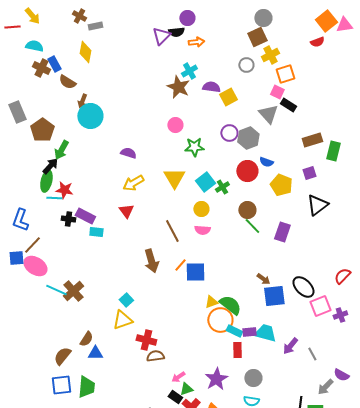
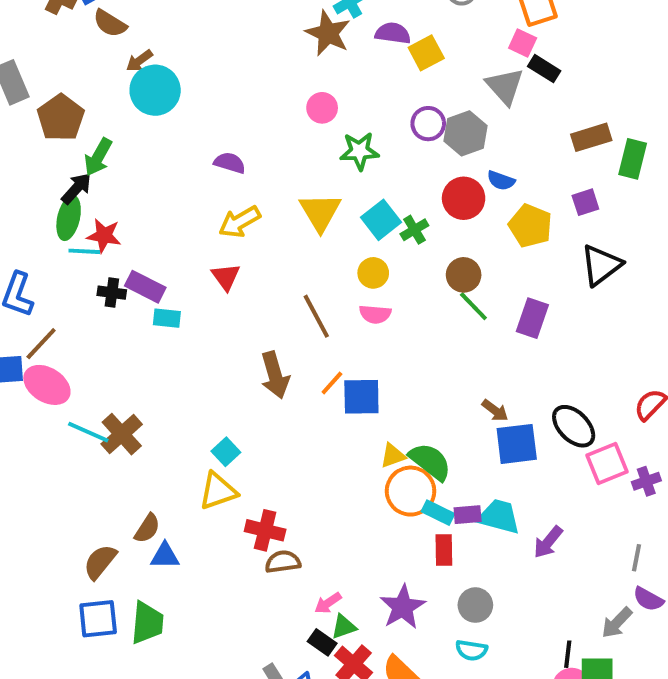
brown arrow: (82, 101) -> (139, 61), turned 32
gray line: (312, 354) -> (637, 558), moved, turned 40

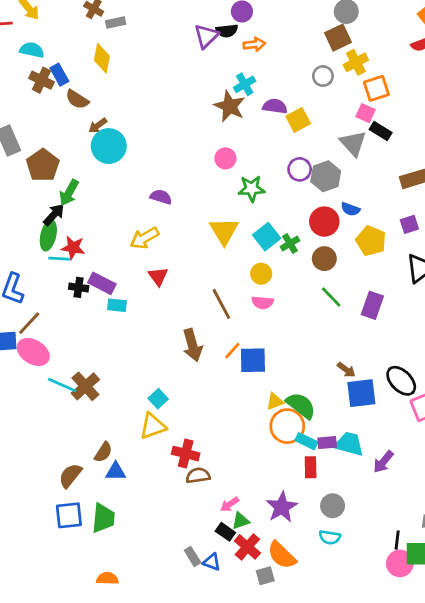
yellow arrow: (240, 222) -> (144, 238), moved
brown circle: (464, 275) -> (324, 259), moved

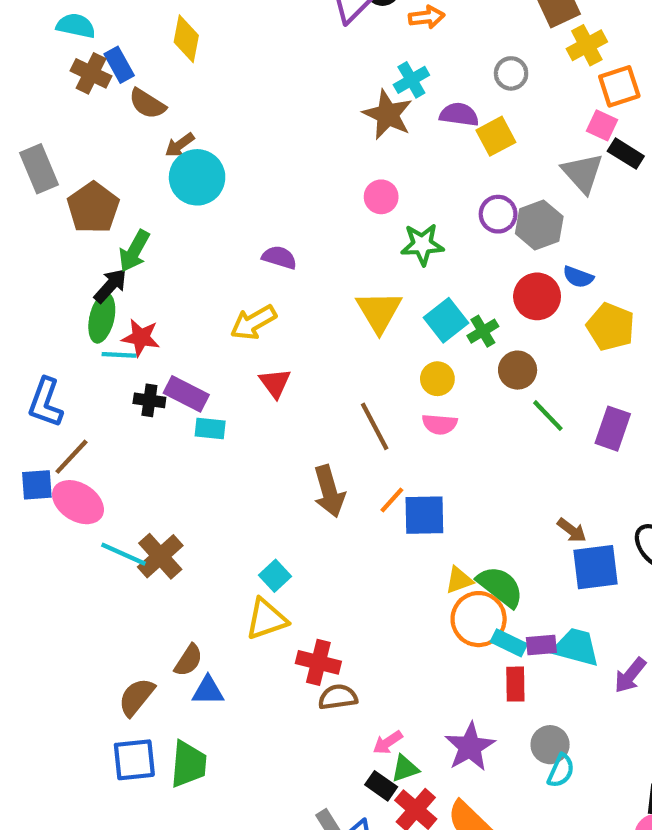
gray circle: (323, 76) -> (511, 73), moved
brown circle: (324, 259) -> (518, 370), moved
cyan semicircle: (330, 537) -> (561, 771), moved, turned -75

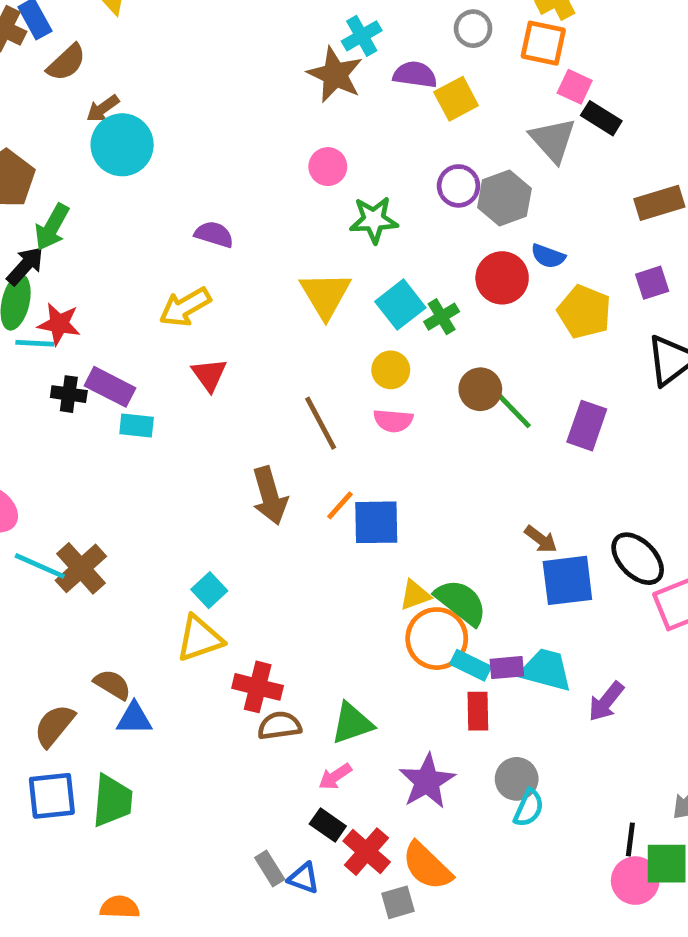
orange square: (619, 86) -> (543, 43), moved, turned 30
brown semicircle: (147, 104) -> (66, 62), turned -75
brown circle: (518, 370) -> (480, 389), moved
brown semicircle: (188, 660) -> (112, 685), turned -92
green triangle: (405, 768) -> (352, 723), moved, size x1.4

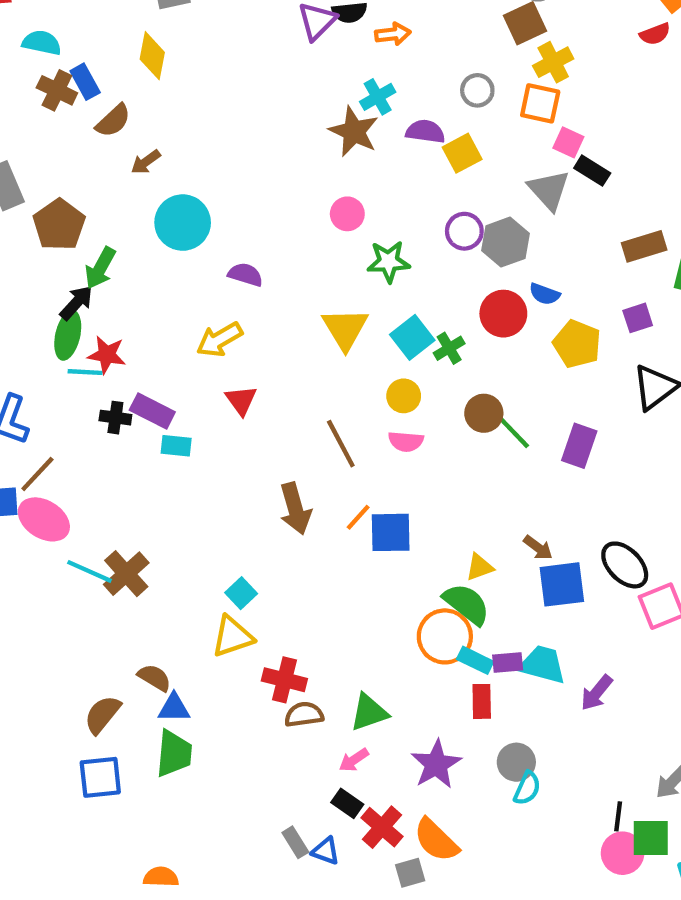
cyan circle: (122, 145) -> (183, 223), moved
yellow triangle: (415, 595) -> (479, 567), moved
green trapezoid: (112, 801) -> (174, 753), moved

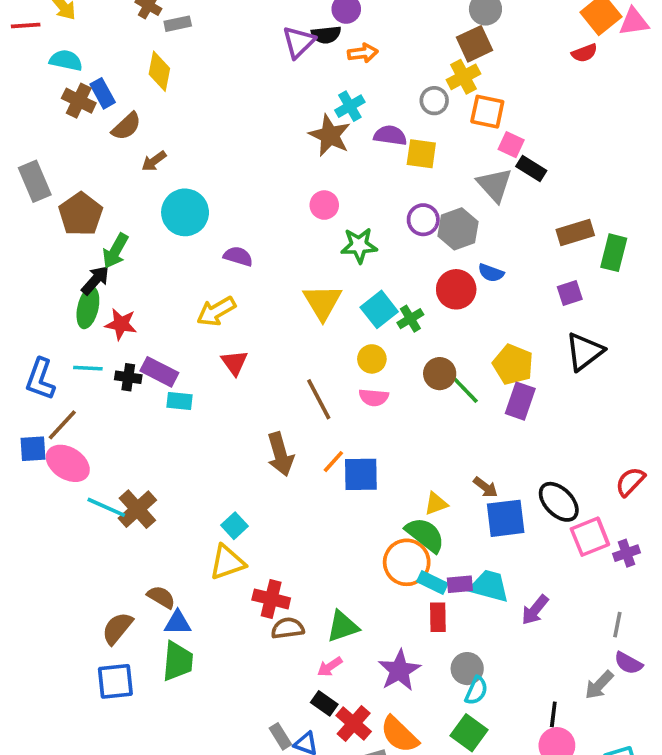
yellow cross: (553, 62) -> (463, 77), moved
yellow square: (462, 153) -> (421, 154), turned 36
yellow pentagon: (577, 344) -> (513, 364), moved
cyan line: (85, 372) -> (88, 368), moved
green square: (651, 838) -> (469, 733), moved, turned 36

